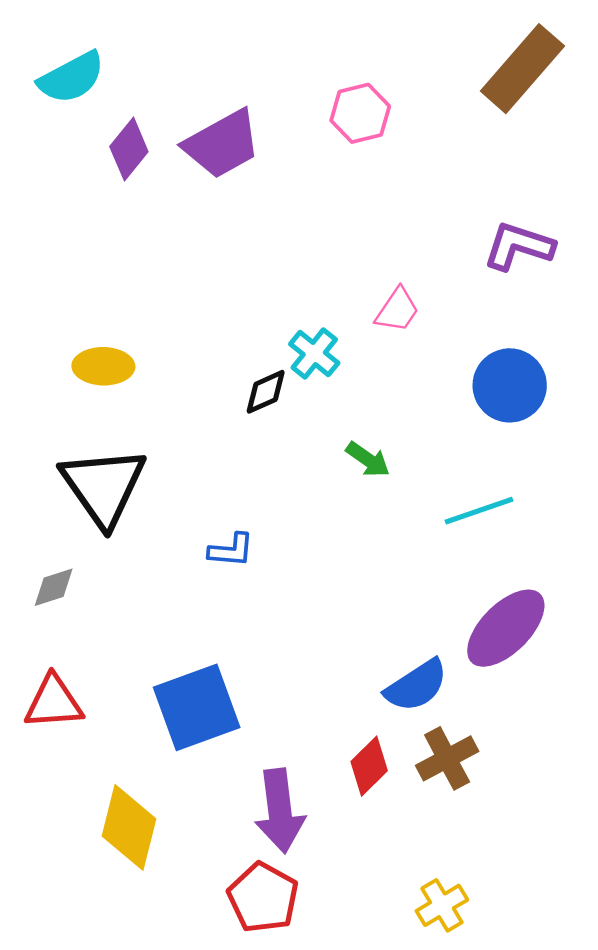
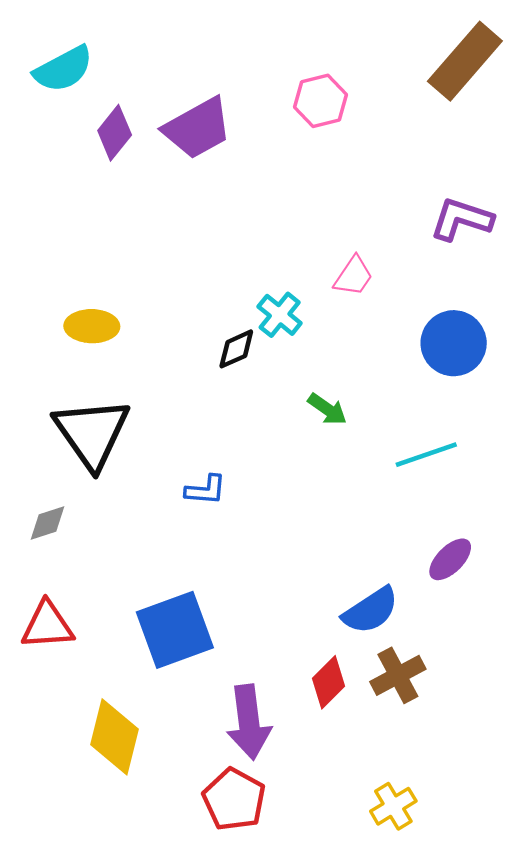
purple ellipse: (506, 628) -> (450, 559), size x0.6

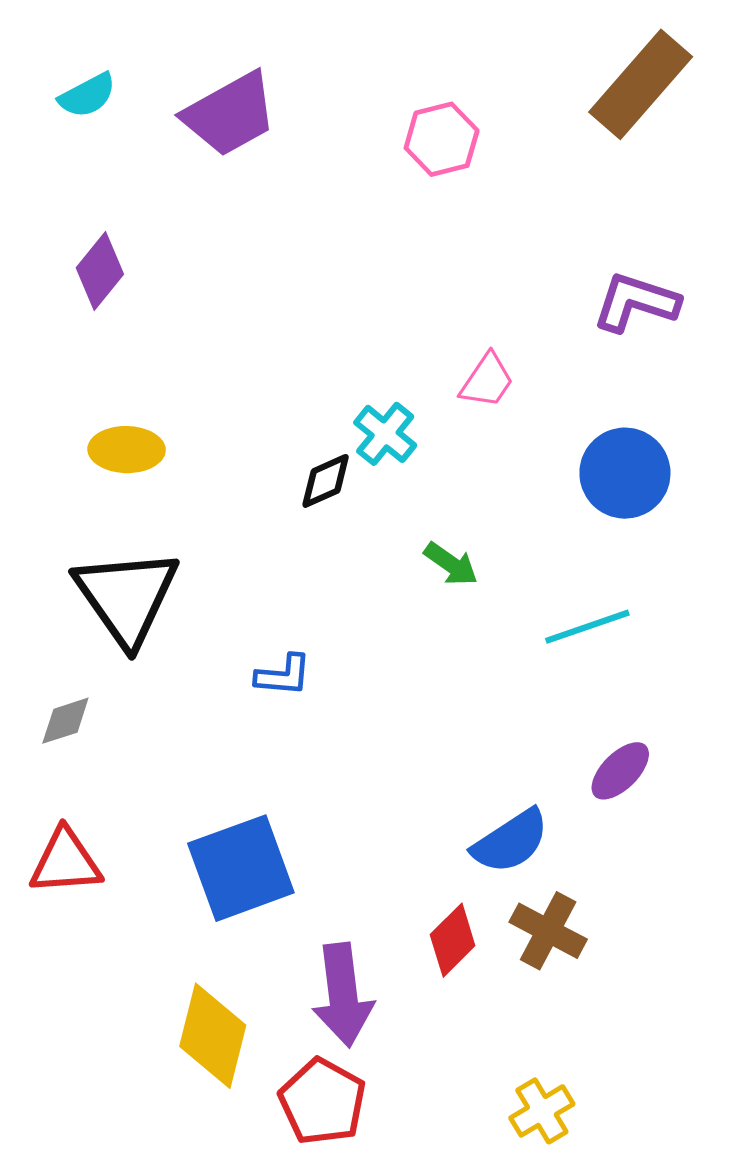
cyan semicircle: (63, 69) -> (87, 95), size x0.7
purple trapezoid: (198, 128) -> (230, 114), moved
purple diamond: (115, 133) -> (100, 271), moved
brown cross: (398, 675) -> (548, 931), turned -34
yellow diamond: (115, 737) -> (213, 1036), moved

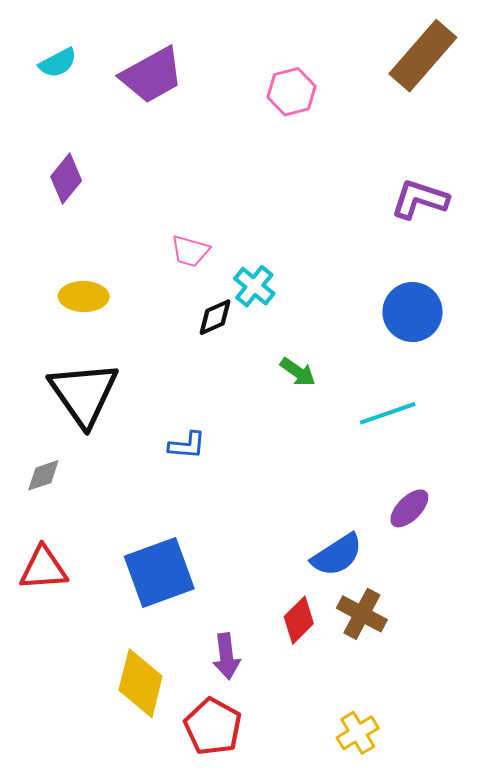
pink trapezoid: (487, 381) -> (190, 251), moved, turned 72
purple arrow: (343, 995) -> (226, 656), size x0.7

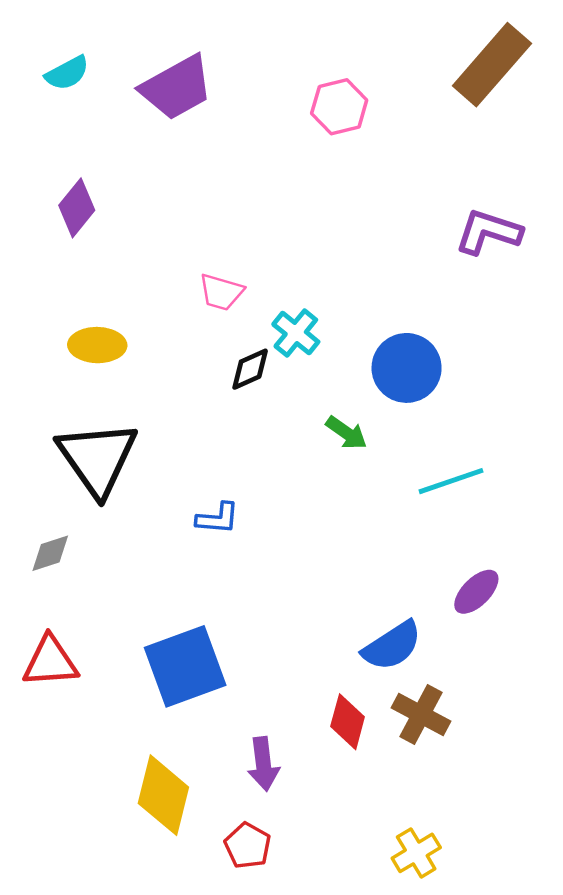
blue circle: (412, 312) -> (407, 368), moved
red diamond: (299, 620) -> (348, 722), turned -30
red pentagon: (213, 727) -> (248, 846), size x0.7

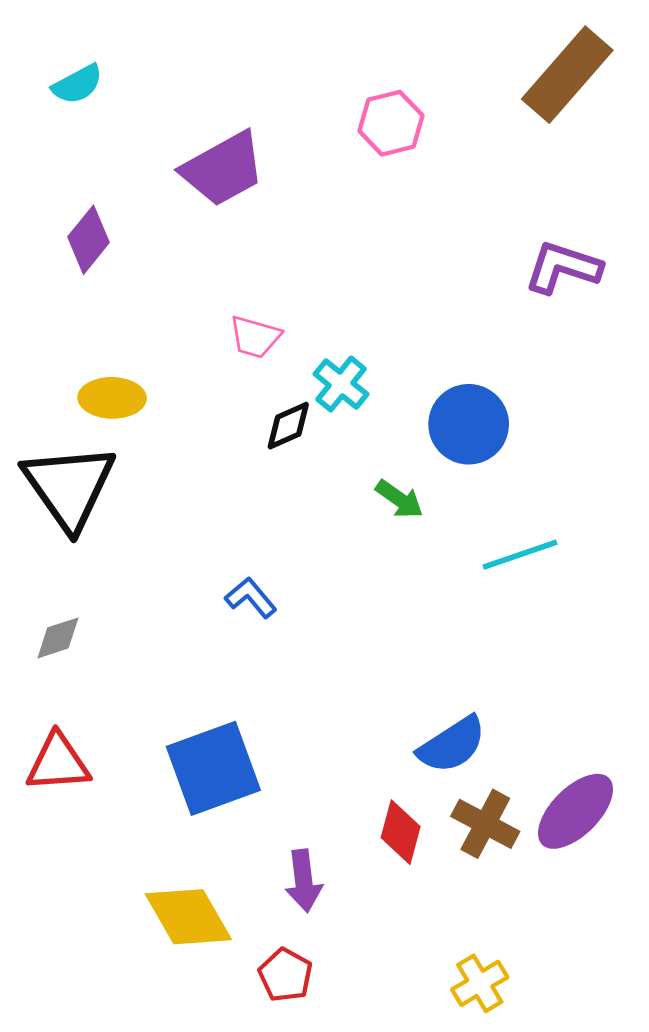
purple trapezoid: (177, 87) -> (223, 169), moved
black triangle: (97, 458) -> (69, 487), moved
blue L-shape: (218, 518) -> (251, 598), turned -135
purple ellipse: (476, 592) -> (575, 811), moved, size x1.5
yellow diamond: (163, 795) -> (188, 917), turned -44

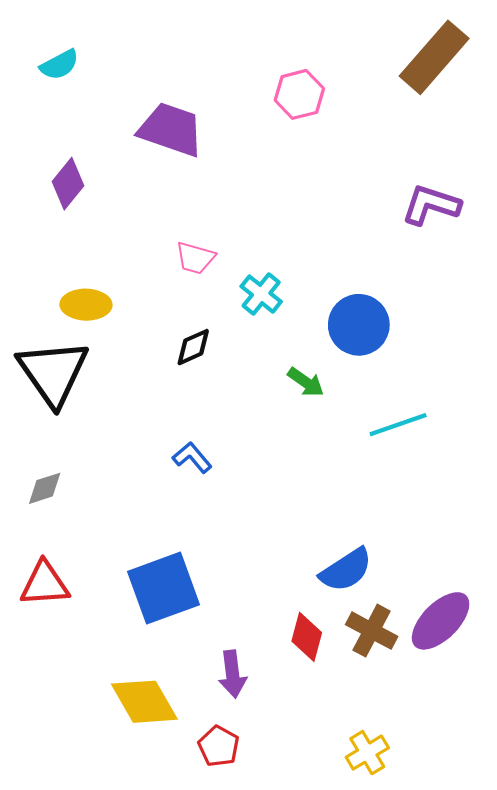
purple trapezoid: (223, 169) -> (171, 129), turned -132
black diamond: (288, 426) -> (193, 347), moved

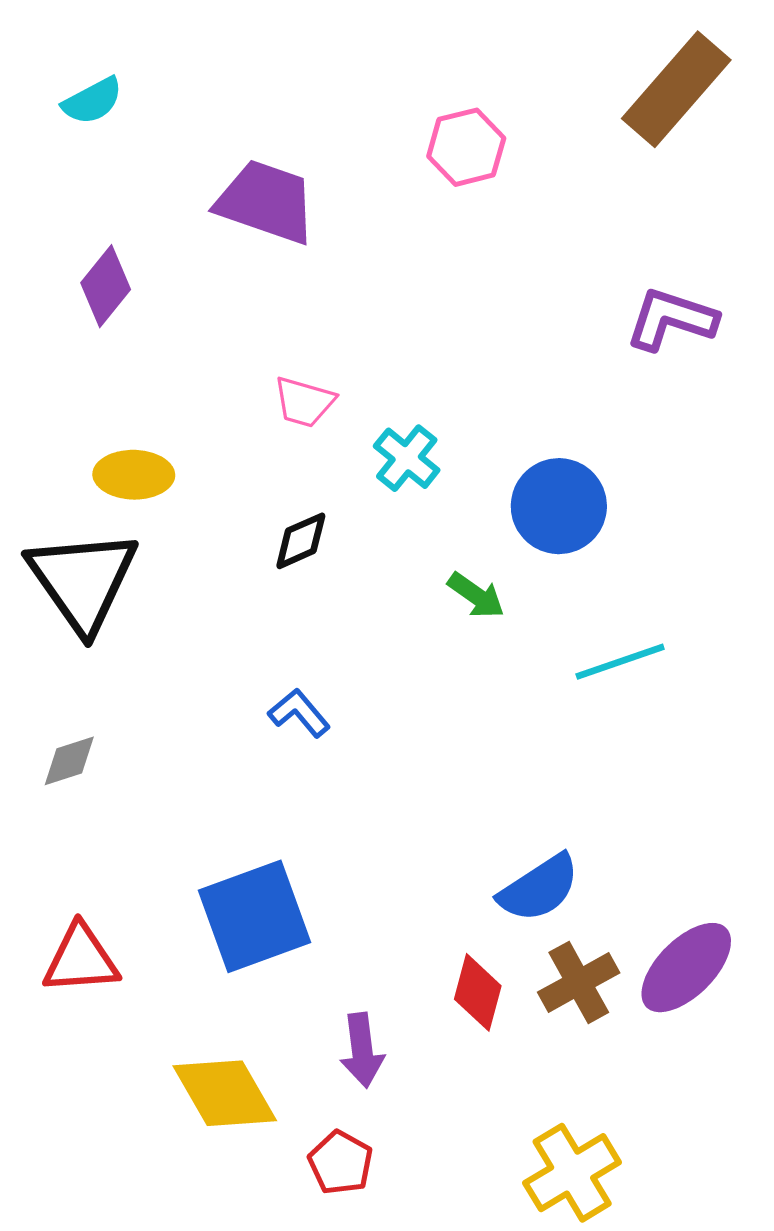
red triangle: (45, 584) -> (81, 959), moved
brown cross: (372, 631) -> (579, 982), turned 33
yellow cross: (367, 753) -> (572, 1173), size x1.4

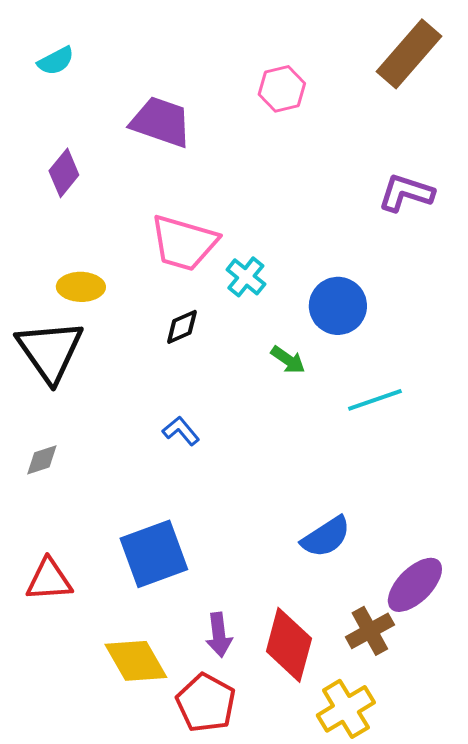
pink trapezoid: (304, 402) -> (184, 243), size x1.8
brown cross: (579, 982) -> (370, 631), moved
red diamond: (478, 992) -> (289, 645), moved, size x1.6
red pentagon: (341, 1163) -> (206, 703), size x1.5

